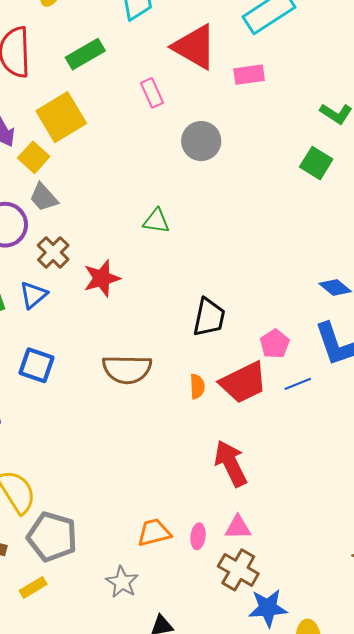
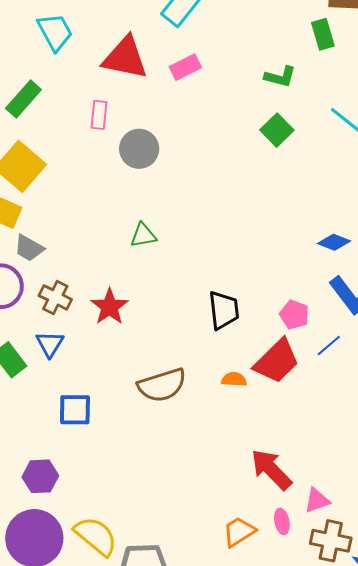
pink rectangle: (152, 93) -> (99, 115), turned 48
gray circle: (201, 141) -> (139, 149), moved
green square: (316, 163) -> (277, 130), turned 32
orange semicircle: (197, 386) -> (234, 379), turned -65
red arrow: (231, 463) -> (271, 470), moved

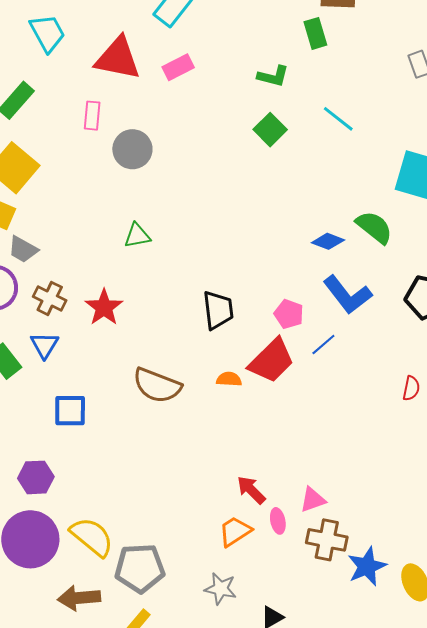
brown semicircle: (162, 385) -> (157, 386), turned 39
red arrow: (271, 470) -> (251, 490), moved, size x0.7

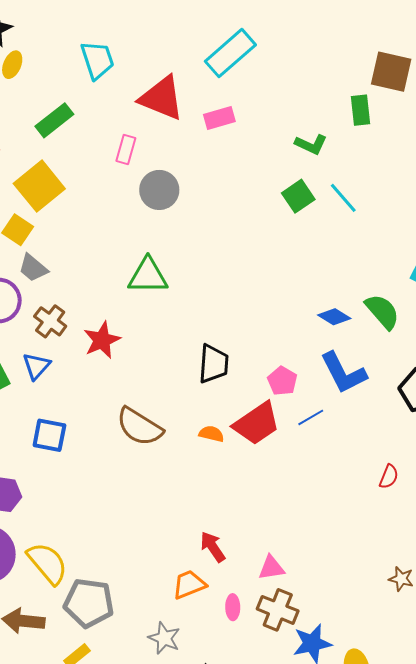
cyan line: (338, 119) -> (343, 198), moved
green triangle: (137, 236) -> (148, 276), size x1.5
pink ellipse: (278, 521) -> (233, 607), moved

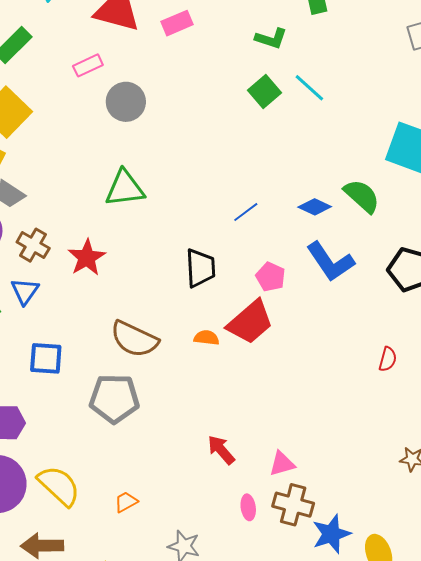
pink rectangle: (126, 149) -> (88, 65), turned 56
blue line: (311, 417) -> (246, 212), moved
orange trapezoid: (189, 585) -> (126, 502), moved, size x0.7
gray pentagon: (89, 603) -> (114, 399), moved

